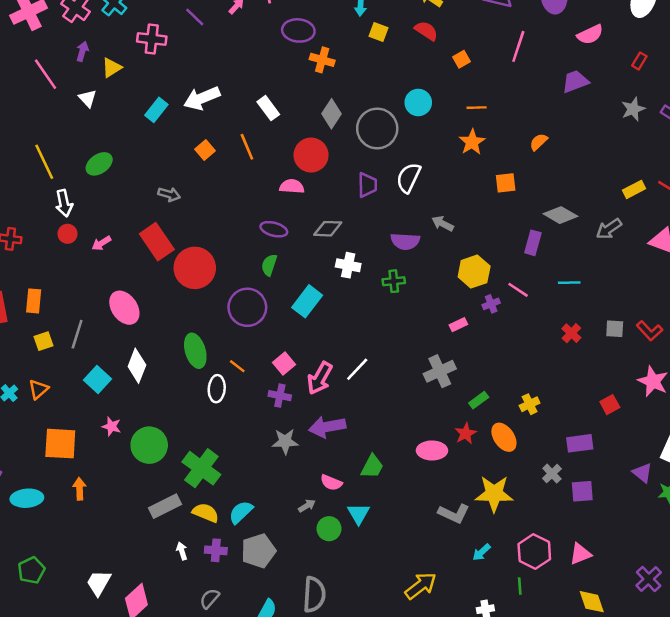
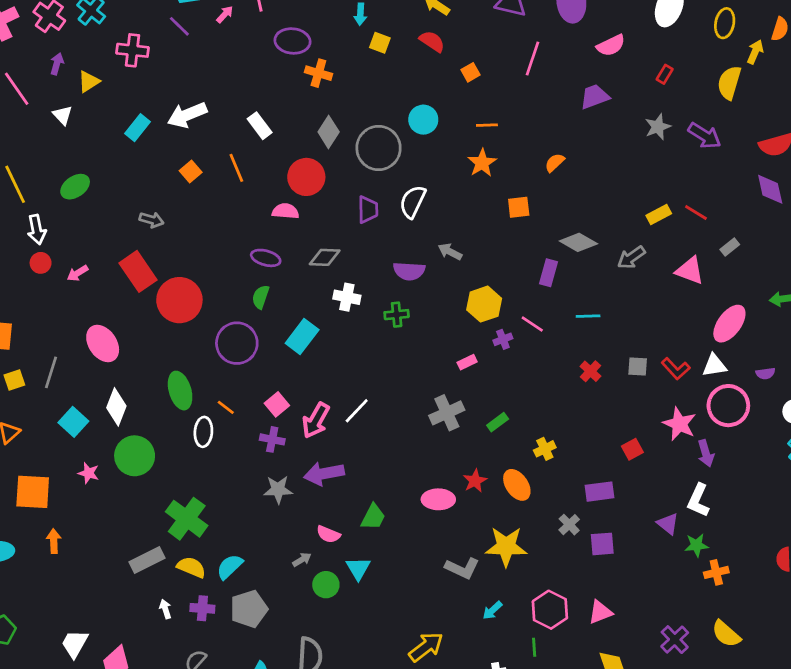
green rectangle: (479, 400) -> (498, 422), moved
green circle: (149, 445) -> (135, 456), moved

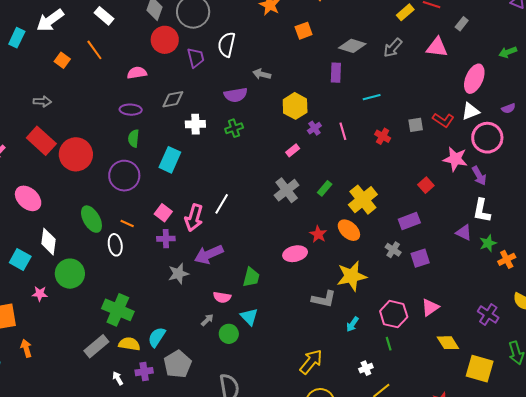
red circle: (306, 177) -> (165, 40), moved
pink line: (532, 324) -> (343, 131), moved, turned 54
yellow cross: (545, 449) -> (363, 200), size x1.8

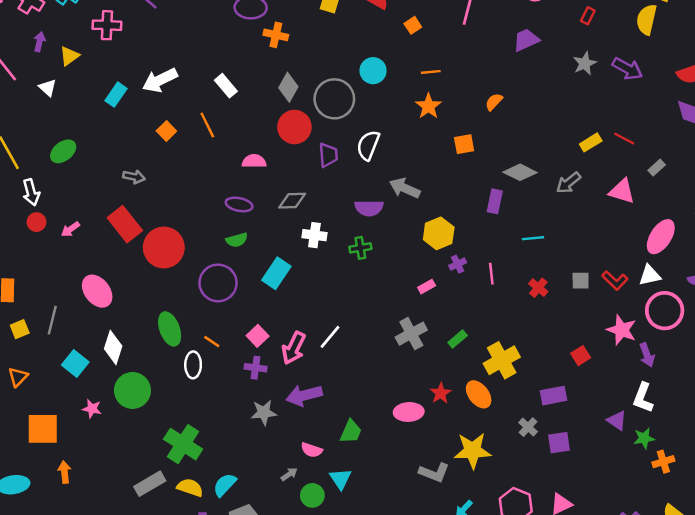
gray arrow: (262, 74) -> (405, 188), size x1.4
green semicircle: (134, 138) -> (237, 240), turned -120

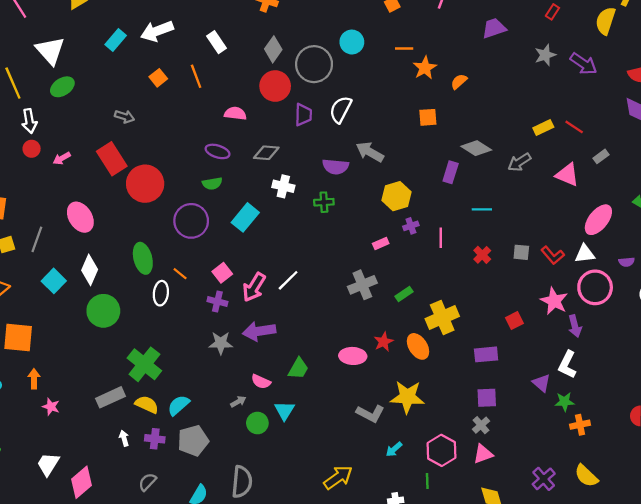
white triangle: (48, 88) -> (50, 51), moved, size x1.8
orange star: (428, 106) -> (425, 68), moved
pink star: (92, 409) -> (51, 407), moved
gray cross: (528, 427) -> (481, 425), moved

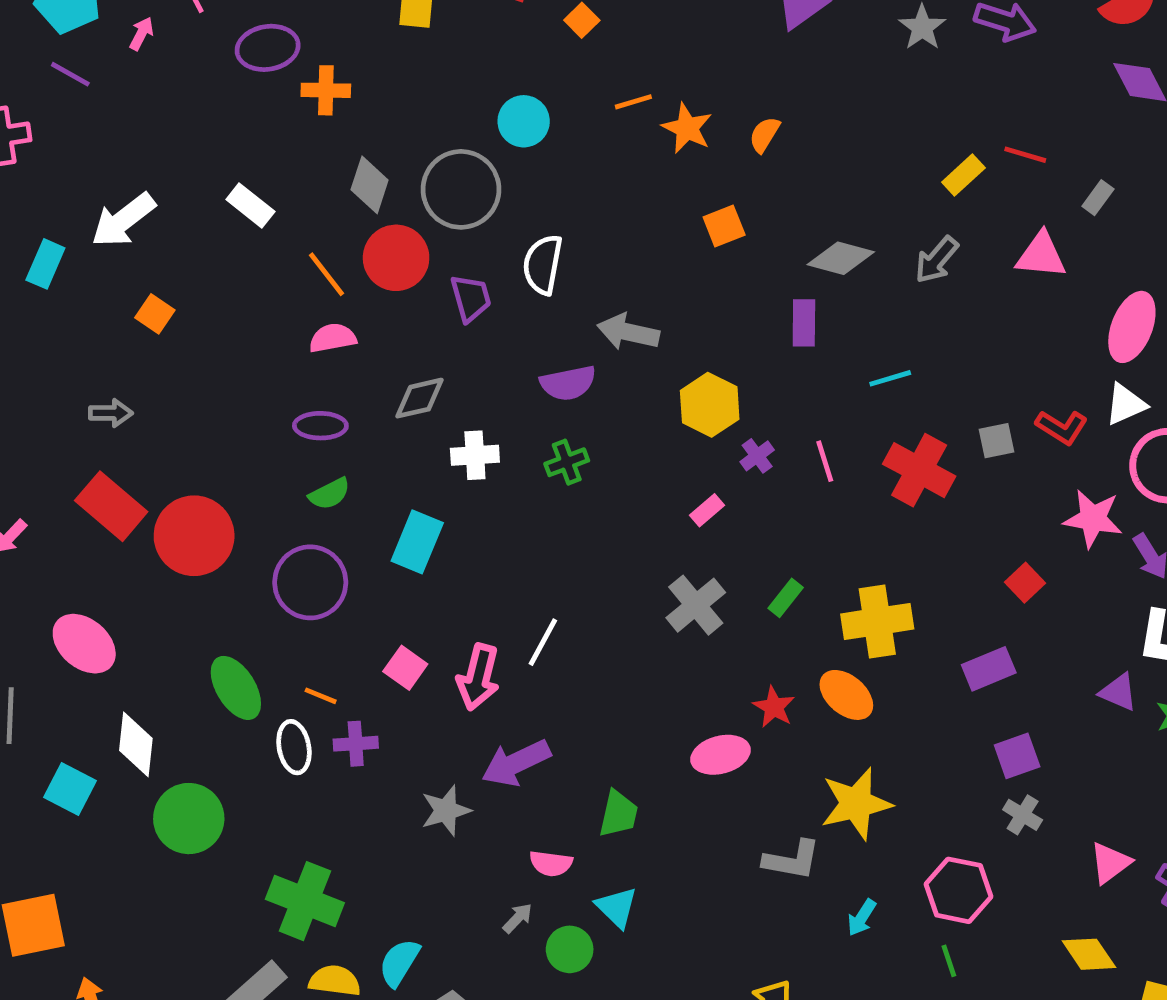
orange line: (196, 76) -> (327, 274), moved
red cross: (482, 255) -> (919, 470), size x1.8
purple cross: (217, 301) -> (356, 744), moved
yellow cross: (442, 318) -> (877, 621), turned 32
pink triangle: (483, 454) -> (1110, 863), moved

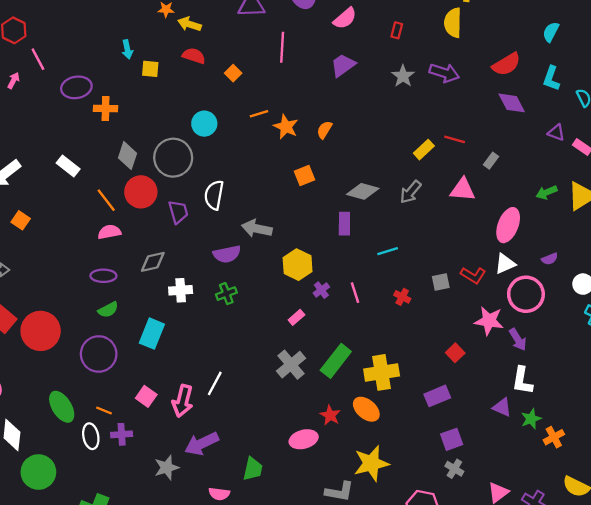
red cross: (919, 470) -> (402, 297), size x0.5
green rectangle: (786, 598) -> (336, 361), size x1.8

